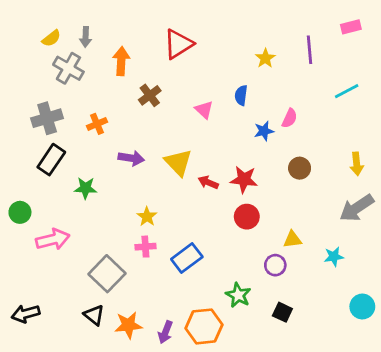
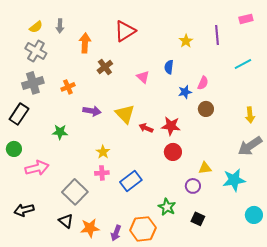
gray cross: (68, 68) -> (36, 51), moved
black rectangle: (51, 160) -> (19, 114), moved
brown circle: (300, 168) -> (206, 109), moved
cyan star: (334, 257) -> (234, 180), size x1.6
black arrow: (26, 314) -> (24, 210), moved

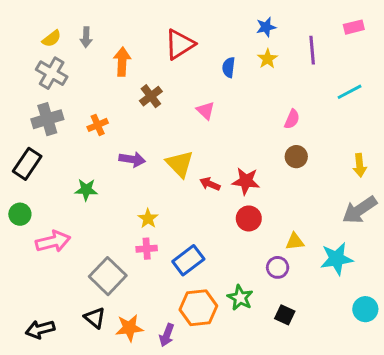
blue semicircle: (169, 67) -> (229, 67), moved
blue star: (185, 92) -> (266, 27), moved
black arrow: (24, 210) -> (40, 329), moved
orange hexagon: (143, 229) -> (198, 308), moved

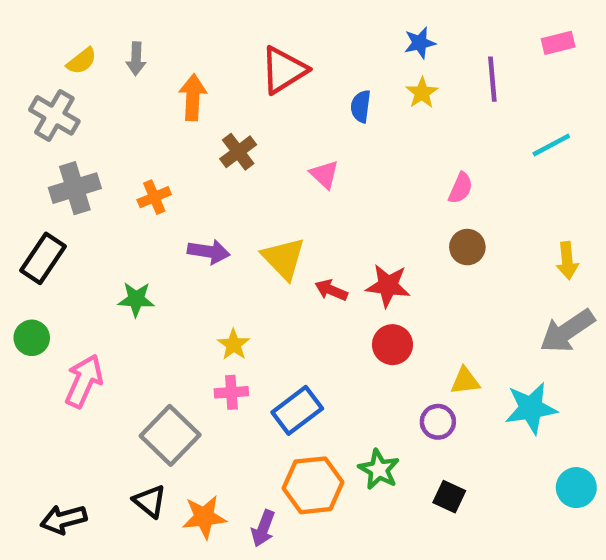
gray cross: (52, 73) -> (54, 115), moved
pink arrow: (53, 242) -> (84, 381), turned -52

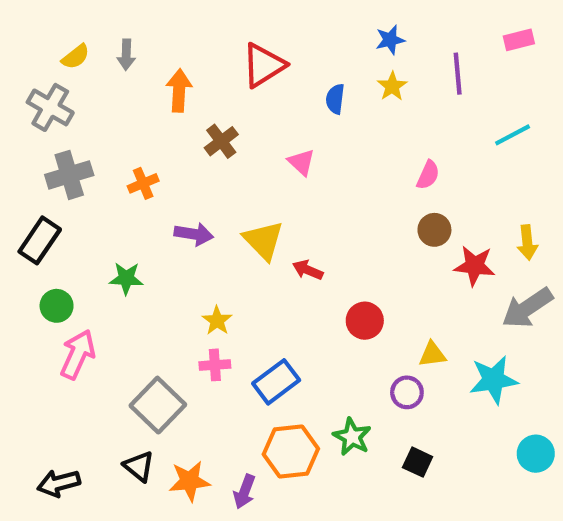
red star: (388, 286) -> (475, 266), moved
green circle: (32, 338) -> (57, 306), moved

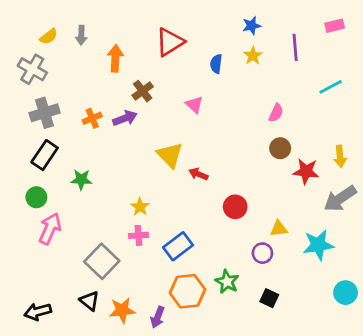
purple arrow: (194, 234) -> (125, 118), moved, turned -30
black rectangle: (40, 240) -> (45, 155), moved

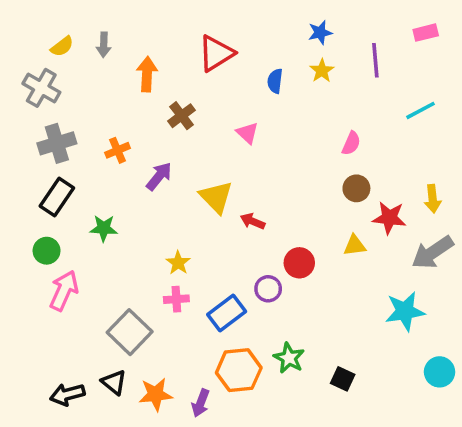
purple arrow: (125, 118) -> (159, 176), moved, turned -30
yellow triangle: (279, 229) -> (355, 245), moved
purple circle: (262, 253) -> (268, 289), moved
black arrow: (38, 312) -> (67, 394), moved

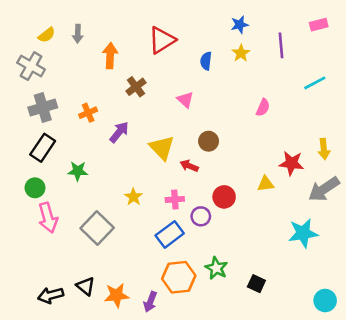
brown circle: (356, 188) -> (209, 141), moved
pink arrow: (64, 291) -> (48, 218), turned 140
pink cross: (176, 299) -> (175, 199), moved
gray square: (130, 332) -> (97, 228), moved
cyan circle: (440, 372) -> (325, 301), moved

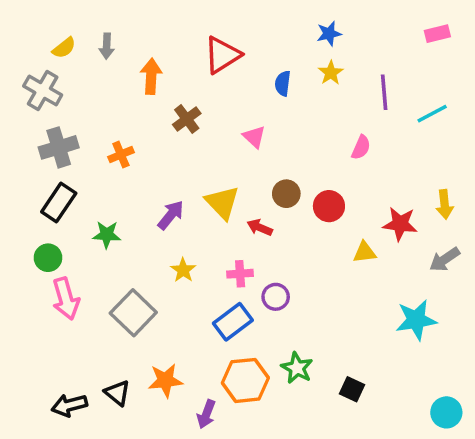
purple line: (281, 45) -> (384, 92), moved
purple arrow: (119, 132) -> (171, 215), moved
gray arrow: (324, 189) -> (445, 259), size x0.7
red circle: (224, 197) -> (329, 206), moved
orange star: (117, 295) -> (165, 380), moved

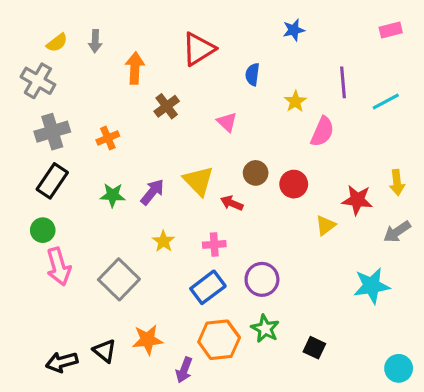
yellow star: (331, 73) -> (295, 101), moved
pink semicircle: (361, 147) -> (322, 132), size x1.4
green star: (107, 235) -> (113, 195), moved
yellow triangle: (365, 252) -> (325, 225), turned -30
purple circle: (276, 297) -> (262, 279), moved, size x1.4

